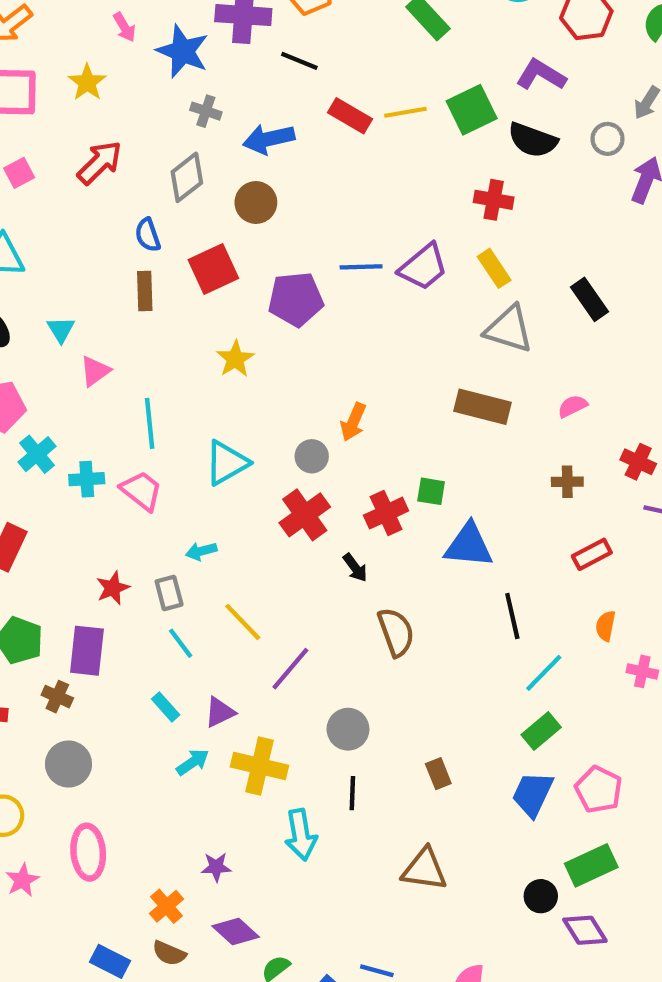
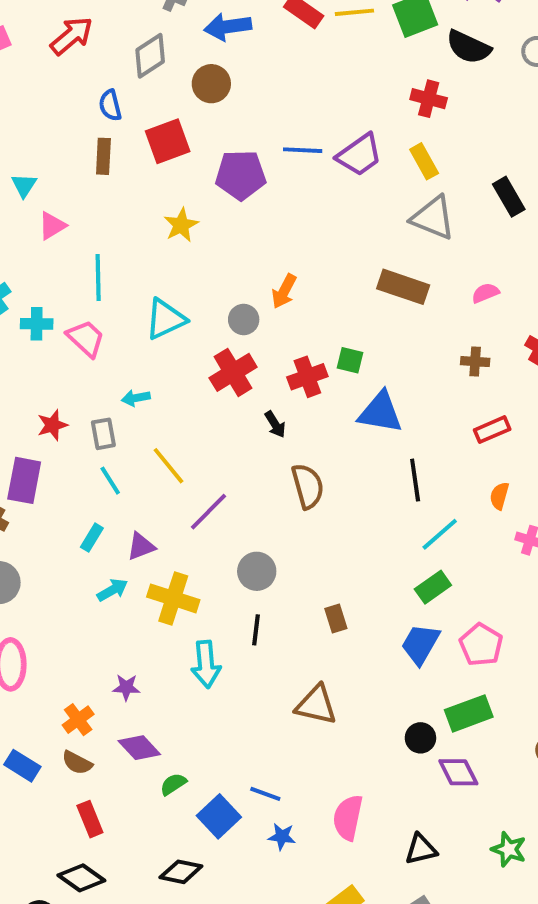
cyan rectangle: (166, 707) -> (92, 538), turned 68

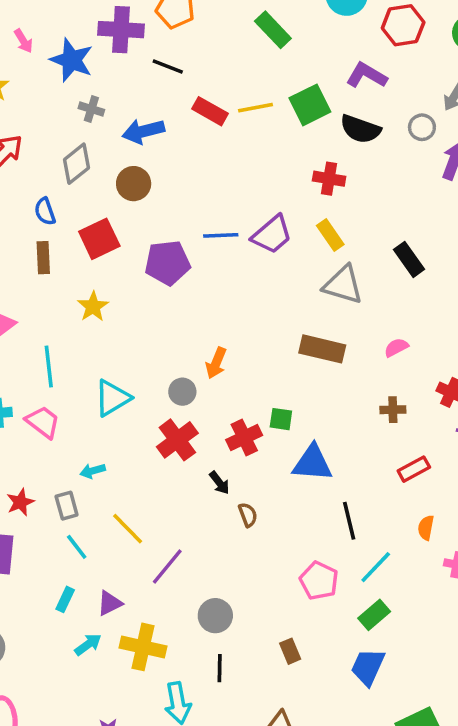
yellow star: (181, 225) -> (93, 307), moved
brown semicircle: (308, 486) -> (248, 515), moved, size x0.6
pink pentagon: (481, 645) -> (319, 581), moved

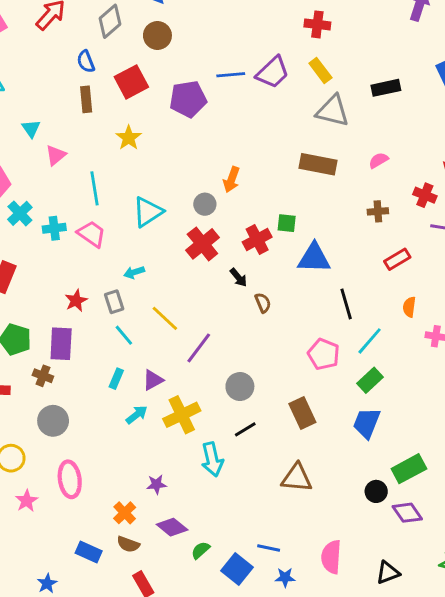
black rectangle: (409, 259) -> (386, 88), turned -64
yellow cross: (143, 647) -> (182, 415), turned -36
brown rectangle: (290, 651) -> (302, 413), size x1.5
black line: (220, 668) -> (245, 429), turned 60

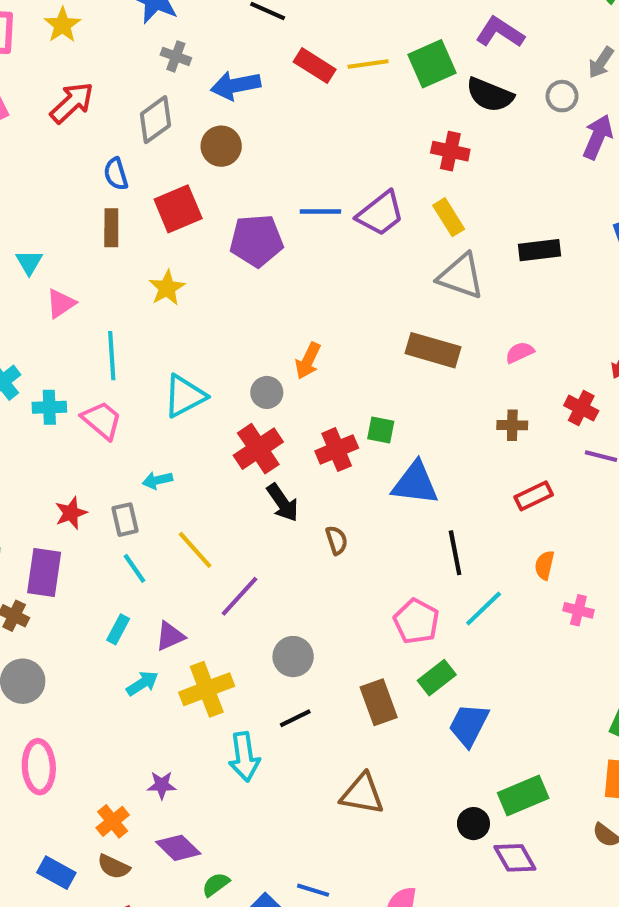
black arrow: (238, 277) -> (283, 503), moved, size x1.4
green rectangle: (370, 380) -> (437, 678), moved

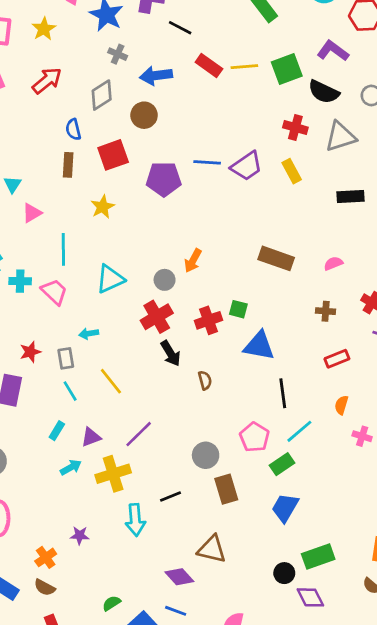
gray triangle: (461, 276) -> (340, 137), moved, turned -40
purple line: (239, 596) -> (139, 434), moved
gray circle: (293, 657) -> (206, 455), moved
green rectangle: (437, 678) -> (282, 464), moved
purple diamond: (178, 848) -> (179, 577), moved

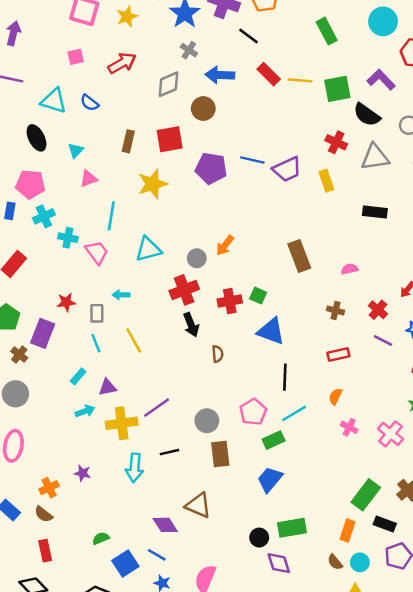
blue semicircle: (73, 129) -> (89, 103), moved, turned -48
yellow star: (103, 207) -> (153, 184), size x1.4
brown rectangle: (276, 258) -> (299, 256), turned 40
purple line: (139, 434) -> (157, 408), moved

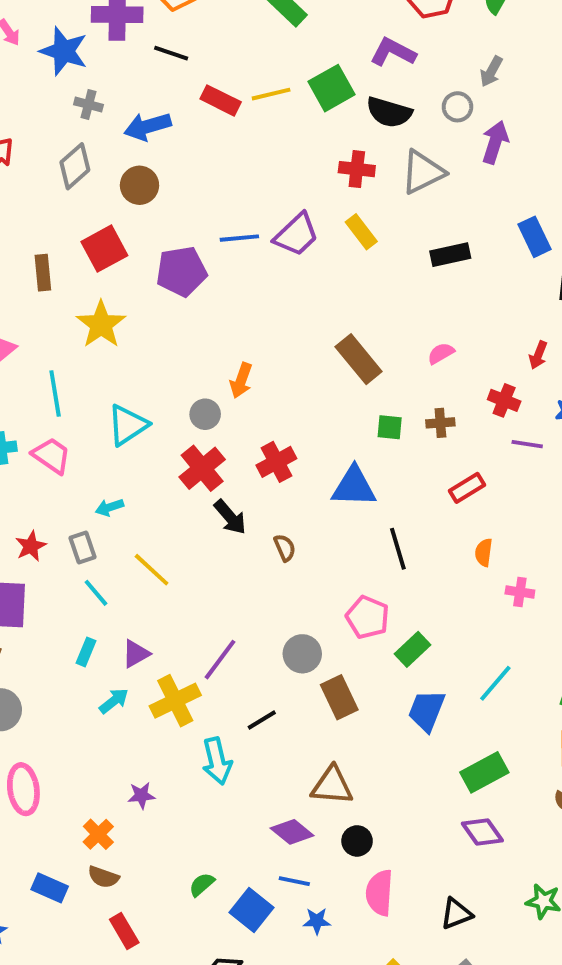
green square: (258, 296) -> (390, 427), moved
cyan line: (294, 413) -> (495, 683), moved
black circle: (259, 538) -> (357, 841), moved

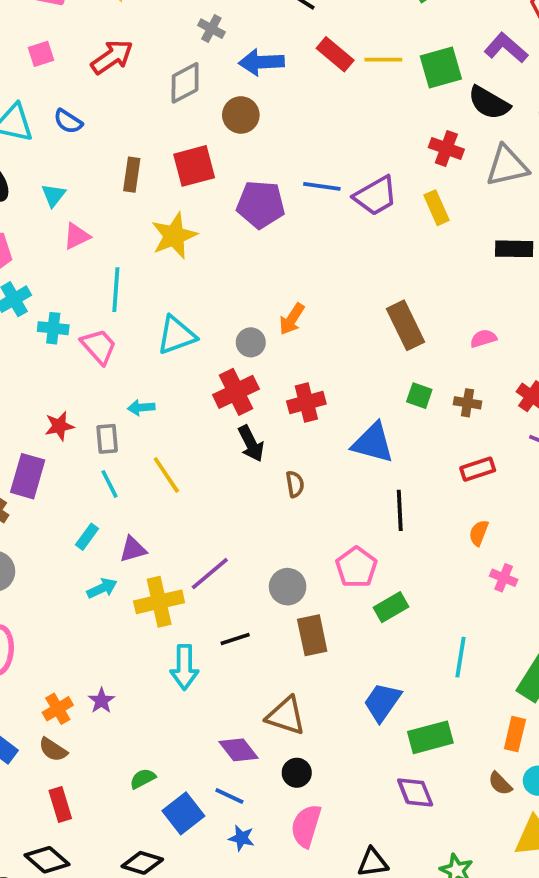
cyan line: (495, 683) -> (460, 657), turned -45
blue trapezoid: (427, 711) -> (382, 702), moved
purple star: (141, 795) -> (101, 701), moved, turned 30

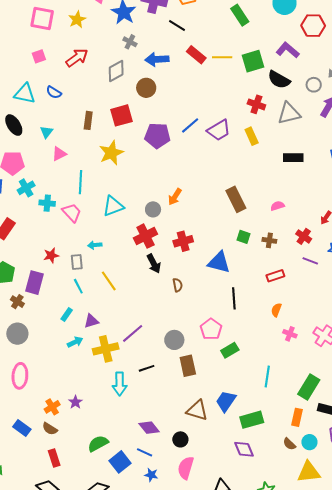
blue line: (322, 186) -> (190, 125), turned -48
brown triangle: (286, 716) -> (197, 410), moved
green semicircle: (143, 779) -> (98, 444), size x1.5

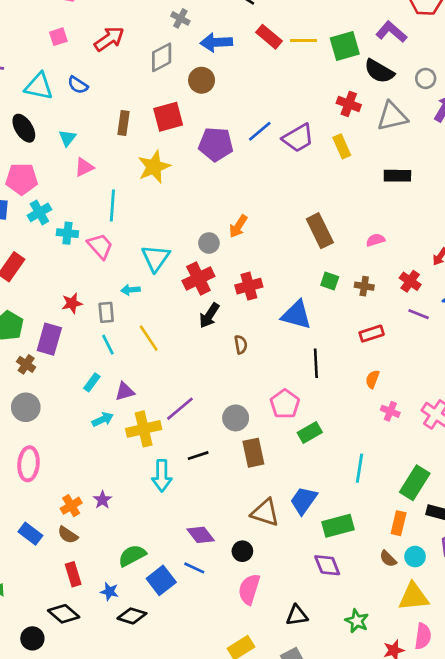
cyan triangle: (113, 206) -> (156, 258), moved, turned -35
black arrow: (154, 264) -> (209, 315), turned 60
blue star: (151, 475) -> (109, 592), moved

